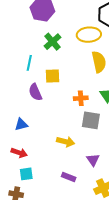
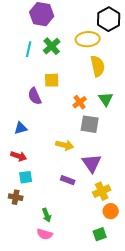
cyan line: (29, 63) -> (29, 49), moved
orange cross: (81, 98) -> (80, 102), turned -32
purple triangle: (93, 160) -> (92, 163), size x1.5

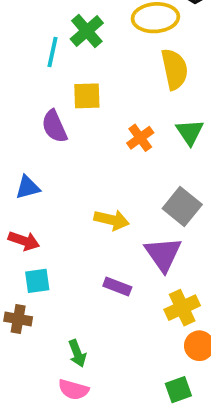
cyan line: (29, 49) -> (52, 52), moved
gray square: (90, 124) -> (182, 206), moved, turned 30

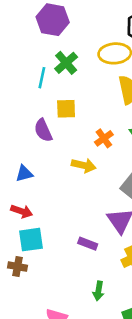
yellow arrow: (112, 220) -> (84, 165), moved
cyan square: (37, 281) -> (31, 240), size x1.4
green arrow: (77, 353) -> (98, 291), moved, turned 30

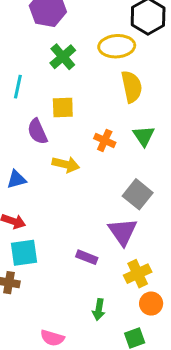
cyan line: (42, 78) -> (18, 87), moved
orange cross: (104, 138) -> (105, 140), turned -30
yellow arrow: (84, 165) -> (66, 164), moved

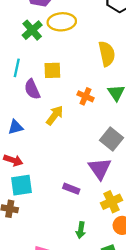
yellow ellipse: (117, 46) -> (62, 22), moved
green cross: (63, 57) -> (32, 30), moved
cyan line: (18, 87) -> (17, 68), moved
yellow arrow: (66, 164) -> (55, 115), turned -66

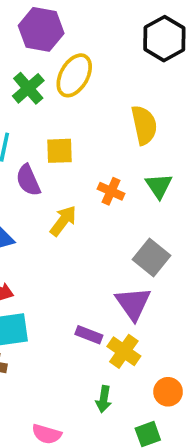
yellow ellipse: (62, 22) -> (74, 75), turned -56
yellow cross: (111, 202) -> (124, 351), moved, turned -30

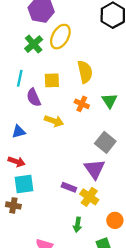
yellow semicircle: (144, 125) -> (85, 72), moved
yellow arrow: (63, 221) -> (54, 121), turned 72

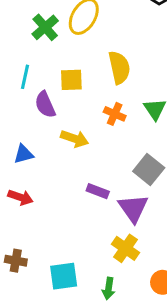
cyan square: (24, 184) -> (64, 276), moved
purple rectangle: (69, 187) -> (98, 191), moved

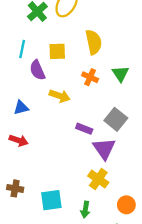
purple rectangle: (98, 191) -> (84, 129), moved

